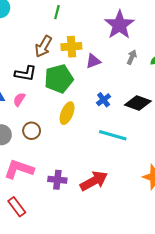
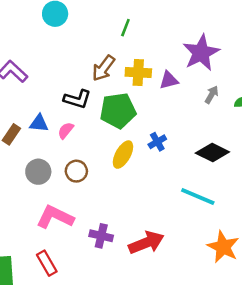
purple triangle: (93, 61) -> (169, 80), moved
blue cross: (104, 100) -> (157, 142), moved
cyan line: (113, 135) -> (198, 197), moved

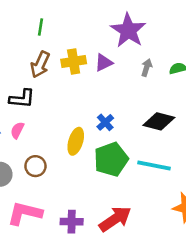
green line: (125, 28) -> (41, 27), moved
green pentagon: (118, 111) -> (111, 159), moved

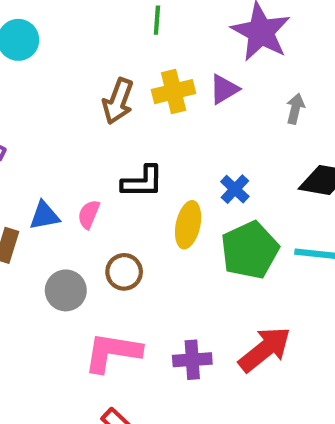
green line: (41, 27) -> (157, 20), moved
gray arrow: (147, 67) -> (295, 109), moved
black L-shape: (22, 99) -> (142, 182), moved

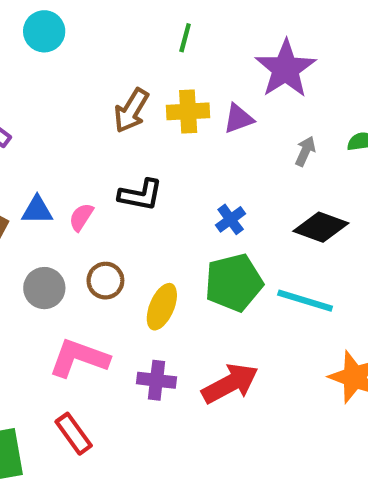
yellow ellipse: (188, 225) -> (162, 307), moved

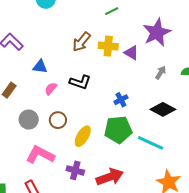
green line: (185, 38) -> (112, 11), turned 40
purple triangle: (238, 119) -> (131, 53), turned 42
blue triangle: (37, 210) -> (40, 67), moved

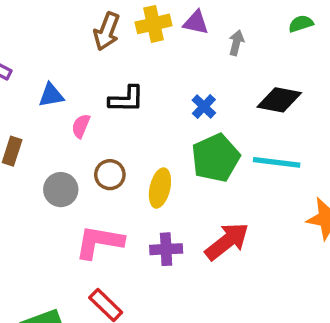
gray arrow: (161, 73) -> (236, 43), moved

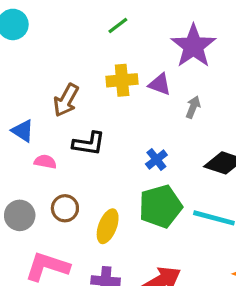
brown arrow: (107, 31) -> (66, 100), moved
blue triangle: (51, 95) -> (23, 131), turned 35
pink semicircle: (81, 126) -> (45, 162), turned 70

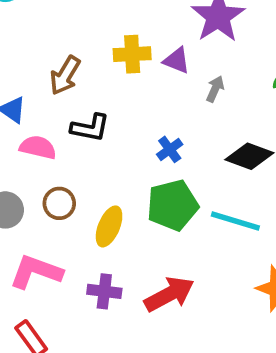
pink semicircle: (45, 162) -> (38, 147), size x1.4

